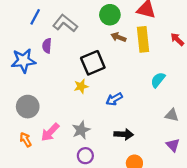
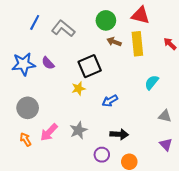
purple semicircle: (47, 46) -> (48, 63), moved, turned -48
purple circle: (85, 156) -> (102, 155), moved

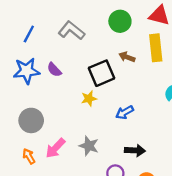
blue line: (35, 22) -> (29, 34), moved
brown arrow: (114, 42) -> (127, 57), moved
gray star: (78, 130) -> (89, 146), turned -30

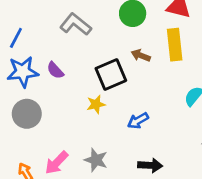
blue line: (29, 34) -> (16, 38), moved
gray circle: (31, 120) -> (27, 114), moved

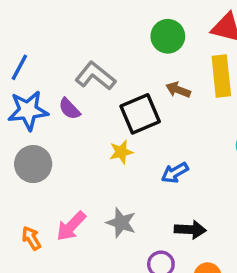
gray L-shape: (76, 24) -> (95, 76), moved

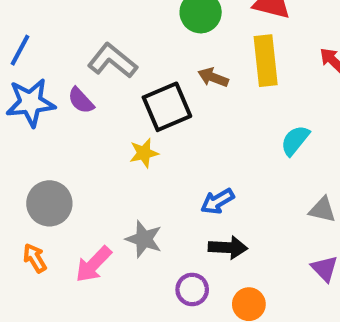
gray circle: (33, 164) -> (49, 203), moved
blue arrow: (175, 173) -> (217, 201), moved
pink arrow: (71, 226) -> (93, 264), moved

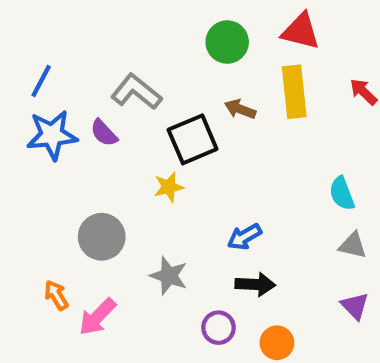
cyan semicircle: (295, 140) -> (342, 193), moved, turned -60
gray circle: (49, 203) -> (102, 237), moved
pink arrow: (93, 264) -> (97, 317), moved

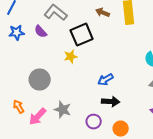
brown arrow: (240, 109) -> (103, 13), moved
blue star: (52, 135) -> (17, 33), size x0.7
gray star: (169, 276) -> (63, 110), moved

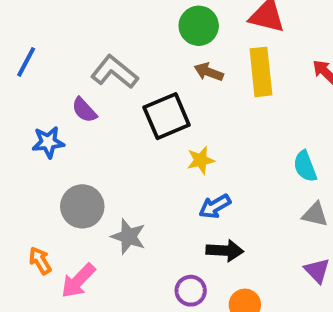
blue star: (17, 33) -> (48, 142), moved
yellow star: (71, 57) -> (201, 160), moved
gray star: (63, 110) -> (128, 237), moved

